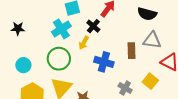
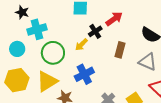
cyan cross: (61, 29) -> (37, 29), moved
brown rectangle: (131, 51) -> (120, 50), moved
blue cross: (104, 62) -> (84, 74), moved, turned 30

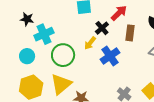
brown rectangle: (120, 50) -> (130, 33), moved
blue cross: (84, 74) -> (110, 56), moved

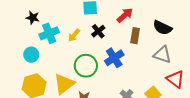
black cross: (102, 28) -> (98, 31), moved
yellow arrow: (90, 43) -> (74, 35), moved
green circle: (63, 55) -> (86, 66), moved

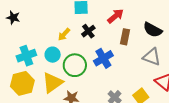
black star: (33, 18) -> (13, 18), moved
cyan cross: (49, 33) -> (26, 56), moved
cyan circle: (31, 55) -> (53, 55), moved

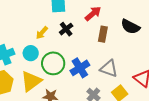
gray triangle: (152, 57) -> (109, 69), moved
blue cross: (103, 58) -> (80, 68), moved

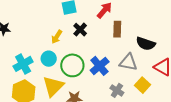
black semicircle: (130, 27) -> (146, 44), moved

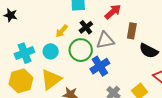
brown rectangle: (117, 29) -> (132, 31), moved
gray triangle: (128, 62) -> (105, 40), moved, turned -30
green circle: (72, 65) -> (81, 50), moved

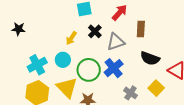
green circle: (81, 50) -> (89, 70), moved
black semicircle: (149, 51) -> (150, 58), moved
yellow triangle: (51, 79) -> (67, 88), turned -30

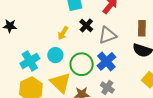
brown rectangle: (141, 29) -> (142, 28), moved
gray cross: (130, 93) -> (107, 87), moved

